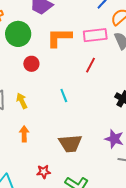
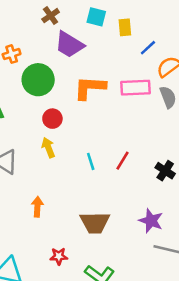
red line: (90, 65) -> (123, 161), moved
yellow arrow: (22, 101) -> (48, 148), moved

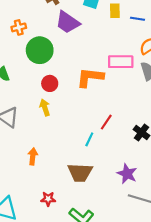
blue line: (148, 48) -> (137, 19), moved, turned 48
orange L-shape: (90, 88) -> (90, 77), moved
cyan line: (91, 161) -> (89, 139), moved, turned 40

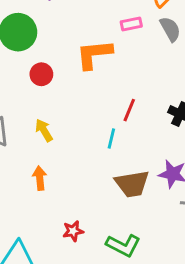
pink rectangle: (121, 62) -> (131, 24), size x0.6
yellow arrow: (45, 108) -> (44, 130), moved
brown trapezoid: (80, 173) -> (132, 184), moved

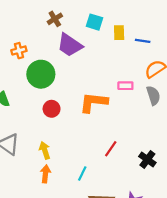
cyan line: (111, 138) -> (82, 174), moved
orange arrow: (40, 178) -> (45, 174), moved

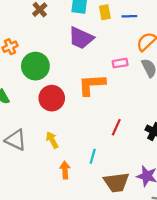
purple trapezoid: (70, 45) -> (81, 38), moved
red circle: (52, 109) -> (52, 98), size x1.5
orange arrow: (45, 174) -> (65, 170), moved

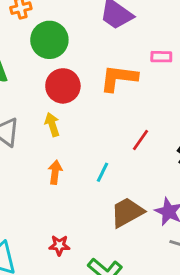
yellow arrow: (52, 140) -> (52, 125), moved
orange arrow: (65, 170) -> (55, 172), moved
brown trapezoid: (116, 182) -> (127, 212), turned 148

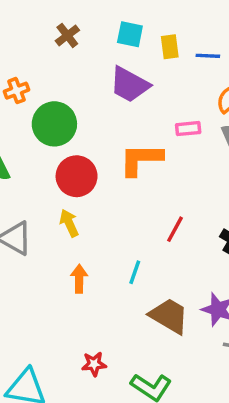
brown trapezoid: (127, 212) -> (169, 316), turned 66

